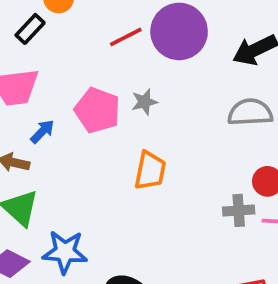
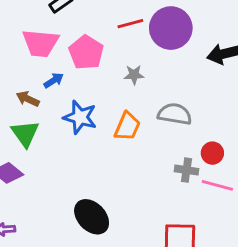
pink pentagon: (97, 110) -> (86, 52), moved
gray semicircle: (250, 112) -> (175, 114), moved
blue star: (65, 252) -> (80, 117), moved

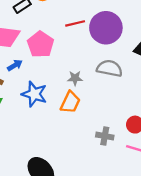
gray star: (134, 75) -> (75, 78), moved
gray semicircle: (175, 114) -> (110, 68), moved
gray cross: (186, 170) -> (105, 136), moved

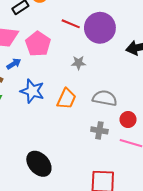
red line: (75, 23) -> (71, 24), turned 36
gray semicircle: (110, 68) -> (105, 98), moved
gray star: (75, 78) -> (79, 63), moved

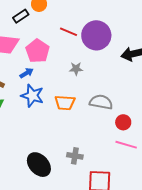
blue arrow: (14, 64) -> (26, 73), moved
orange trapezoid: (67, 99) -> (65, 103), turned 70
gray cross: (99, 130) -> (75, 156), moved

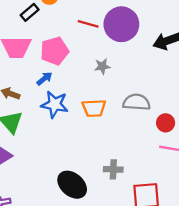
pink pentagon: (38, 51) -> (54, 51), turned 30

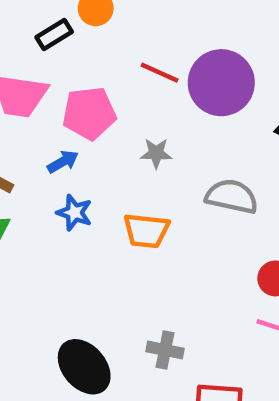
gray star: (102, 66) -> (156, 153), moved
gray semicircle: (136, 102) -> (232, 196), moved
blue star: (55, 104) -> (74, 213), size x0.7

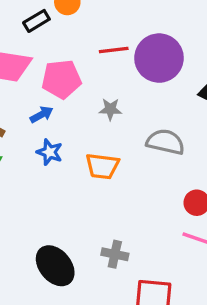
red line: (160, 73) -> (114, 50), turned -32

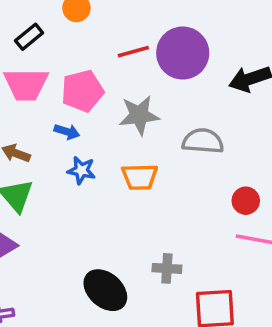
black rectangle: (36, 21) -> (29, 37), moved
gray star: (110, 109) -> (139, 115), size x1.6
blue arrow: (42, 115) -> (67, 132), turned 55

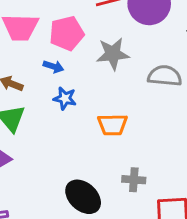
orange trapezoid: (140, 177) -> (112, 125), moved

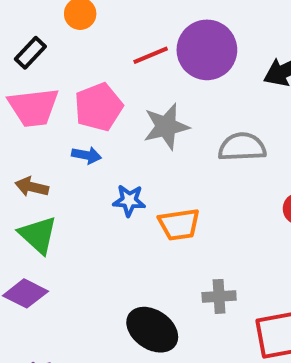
blue star: (65, 98) -> (129, 200), moved

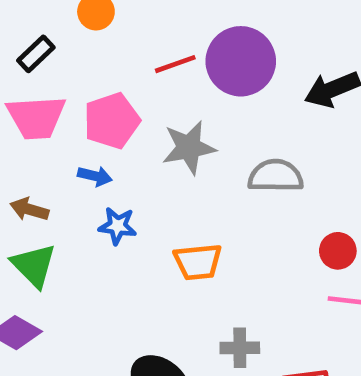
blue star: (129, 200) -> (118, 226), moved

